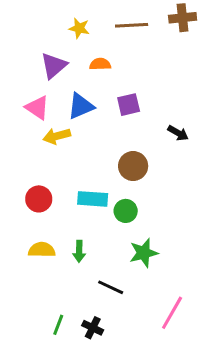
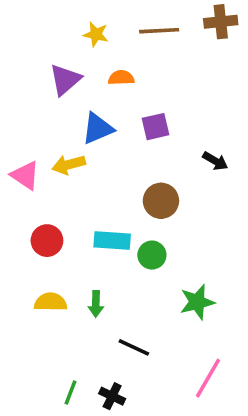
pink triangle: (37, 108) -> (25, 175), moved
green star: (144, 253) -> (197, 302), moved

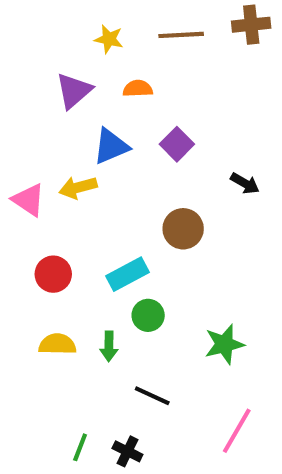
purple square: (156, 127) -> (177, 144), turned -32
cyan rectangle: (112, 241) -> (127, 274), turned -32
green circle: (152, 255) -> (148, 315), moved

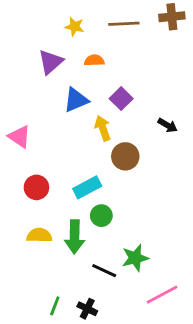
yellow arrow: (78, 188) -> (103, 128), moved, turned 85
green star: (224, 344) -> (135, 258), moved
green arrow: (109, 346) -> (75, 237), size x1.6
pink line: (237, 431) -> (162, 295), turned 32

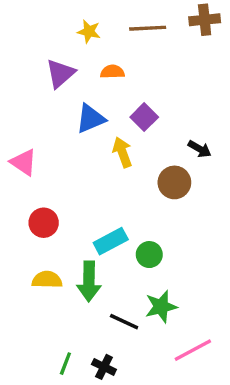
brown circle: (125, 156) -> (174, 182), moved
cyan rectangle: (87, 187) -> (111, 241), moved
green circle: (101, 216) -> (149, 255), moved

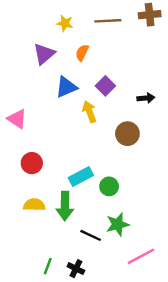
orange semicircle: (112, 72) -> (82, 53), turned -63
black arrow: (200, 149) -> (146, 98), moved, turned -35

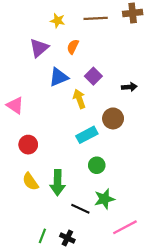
cyan rectangle: (81, 177) -> (87, 135), moved
yellow semicircle: (34, 205) -> (30, 182), turned -126

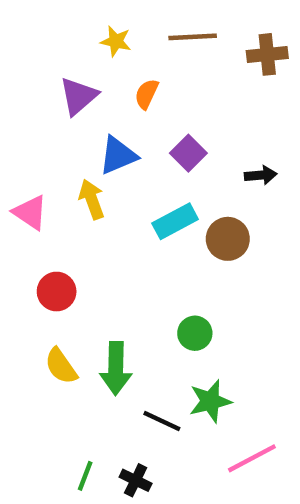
brown cross: (133, 13) -> (267, 54), moved
yellow arrow: (79, 99) -> (92, 199), moved
cyan rectangle: (87, 135) -> (175, 221), moved

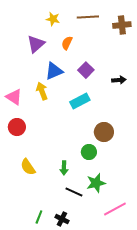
brown circle: (228, 239) -> (104, 132), moved
red circle: (57, 292) -> (17, 127), moved
green arrow: (116, 368) -> (64, 168), moved, size x0.6

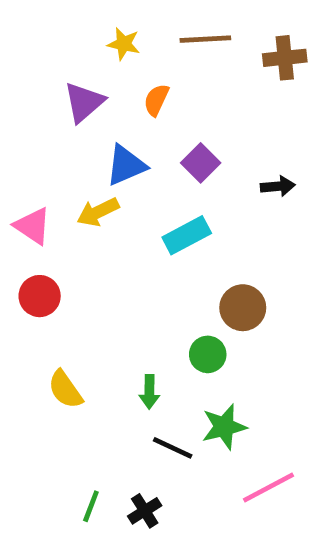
yellow arrow: (42, 91) -> (98, 212), turned -96
black cross: (62, 219) -> (145, 511), turned 32

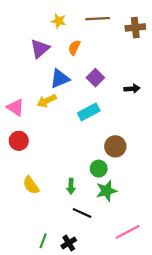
green star: (224, 427) -> (106, 191), moved

